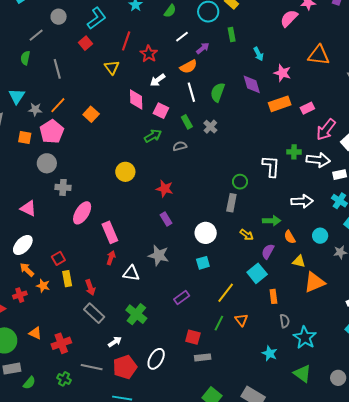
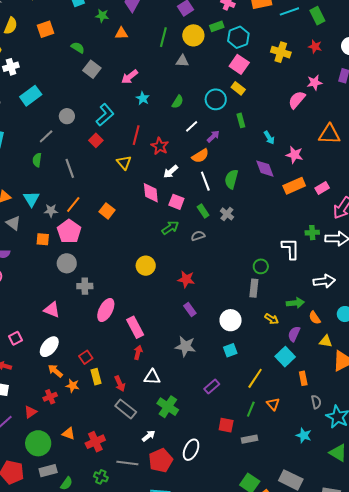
white triangle: (131, 273) -> (152, 377), moved
gray rectangle: (203, 357) -> (250, 439), moved

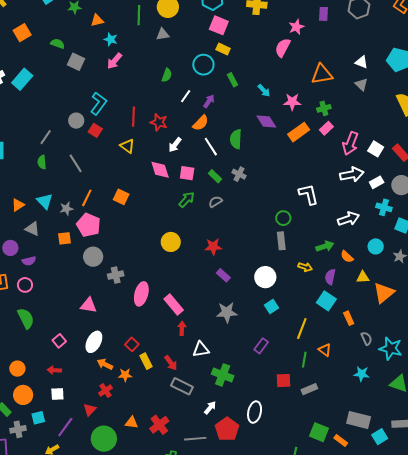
cyan rectangle: (31, 96) -> (22, 79), moved
cyan star: (143, 98) -> (111, 39), moved
gray circle: (67, 116) -> (76, 121), moved
green cross: (312, 233) -> (324, 108), moved

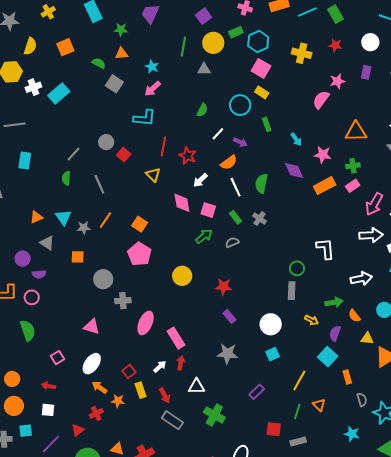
orange triangle: (97, 20) -> (122, 54), moved
purple arrow: (209, 101) -> (240, 142), turned 72
cyan L-shape: (99, 103) -> (144, 118), moved, turned 50
pink pentagon: (89, 225) -> (139, 254), moved
white arrow: (210, 408) -> (160, 367), moved

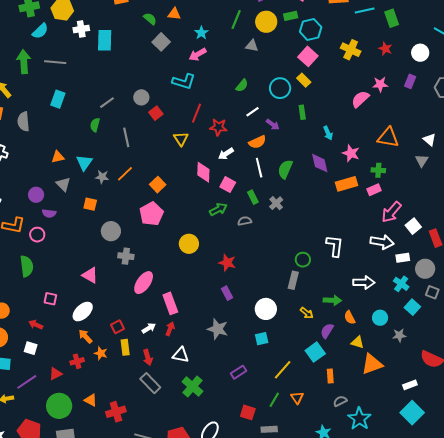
cyan rectangle: (59, 93) -> (105, 40), turned -60
red star: (188, 156) -> (218, 127), turned -30
pink square: (58, 358) -> (50, 299), turned 32
gray semicircle: (362, 400) -> (340, 401), turned -112

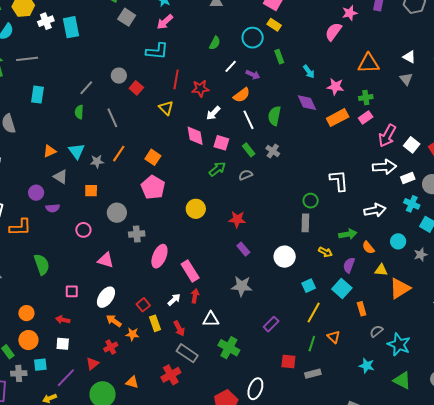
pink circle: (37, 235) -> (83, 230), moved
cyan square: (262, 339) -> (309, 286), moved
red cross: (116, 412) -> (171, 375), moved

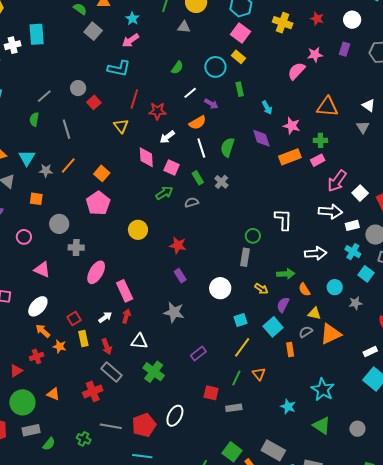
white cross: (46, 21) -> (13, 45), moved
gray semicircle: (376, 331) -> (306, 332), moved

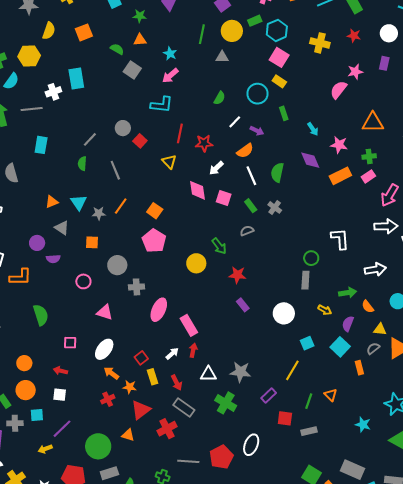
green arrow: (164, 193) -> (219, 246), moved, turned 90
gray star: (174, 312) -> (240, 372), moved
yellow line: (242, 347) -> (292, 370), moved
purple rectangle: (198, 354) -> (269, 396), moved
red triangle: (16, 371) -> (141, 410), moved, size x1.5

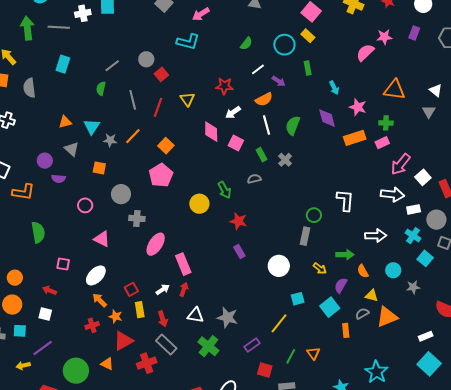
red line: (180, 133) -> (158, 107), moved

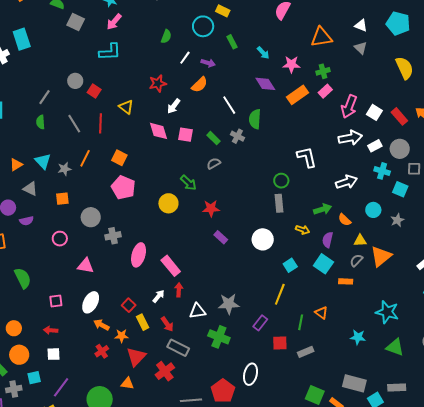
white line: (267, 125) -> (229, 105), moved
green semicircle: (293, 125) -> (255, 119), moved
orange rectangle: (346, 330) -> (346, 281), turned -64

